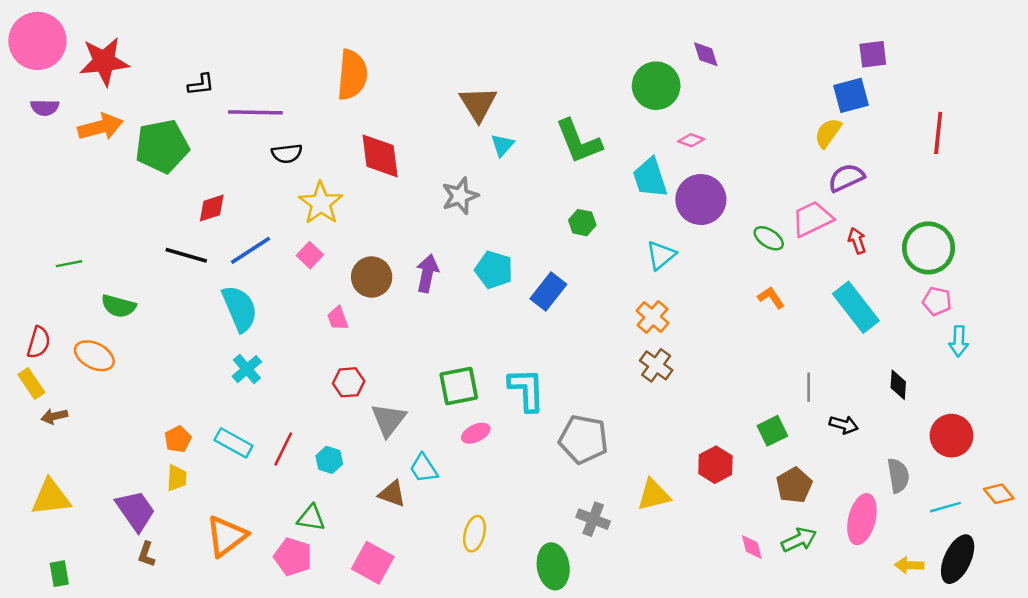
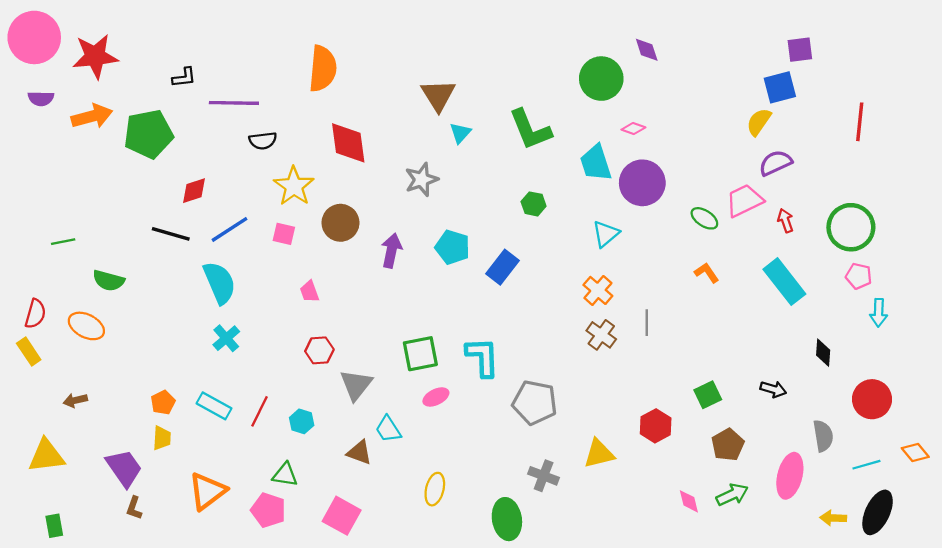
pink square: (310, 255) -> (284, 234), turned -30
brown circle: (372, 277) -> (340, 223), moved
gray line: (809, 387) -> (647, 323), moved
brown arrow: (54, 416) -> (75, 400), moved

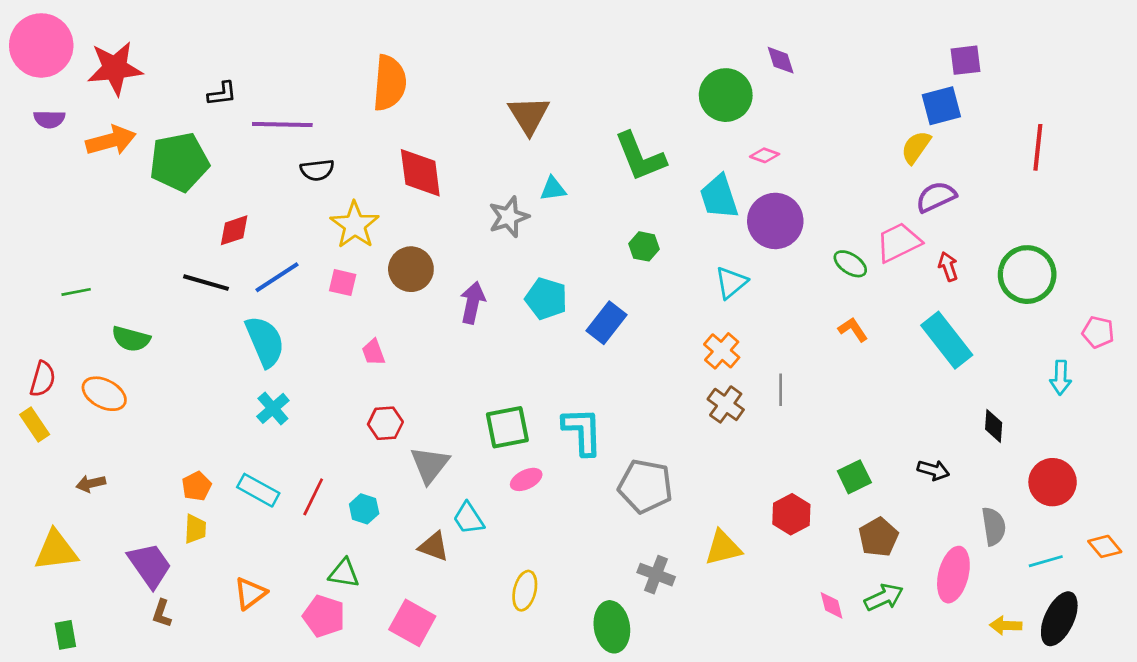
cyan triangle: (460, 133) -> (553, 189), moved, turned 40
pink pentagon: (859, 276) -> (1098, 332), moved
orange triangle: (207, 491) -> (250, 593), size x0.7

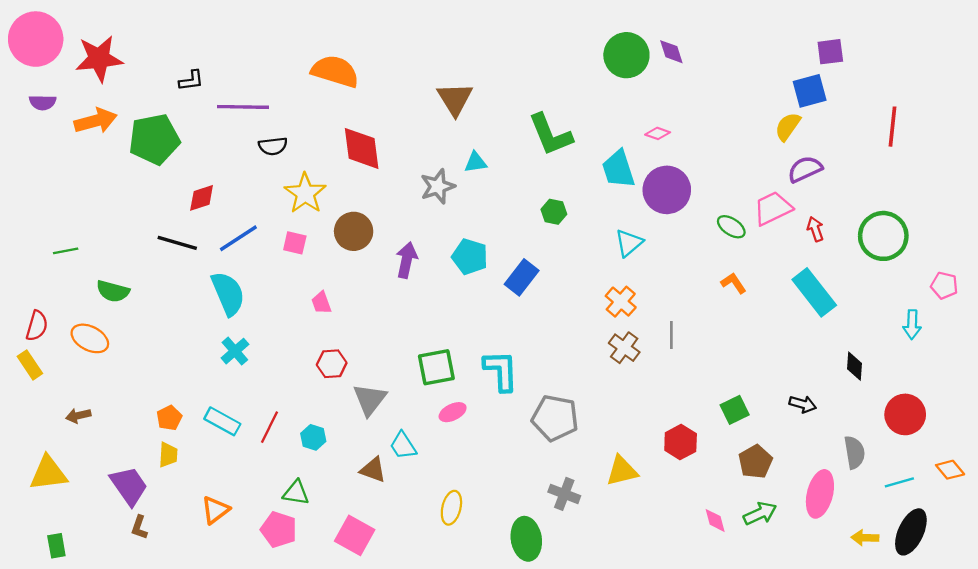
orange semicircle: (390, 83) -> (335, 71), turned -78
green circle: (726, 95) -> (626, 55), moved

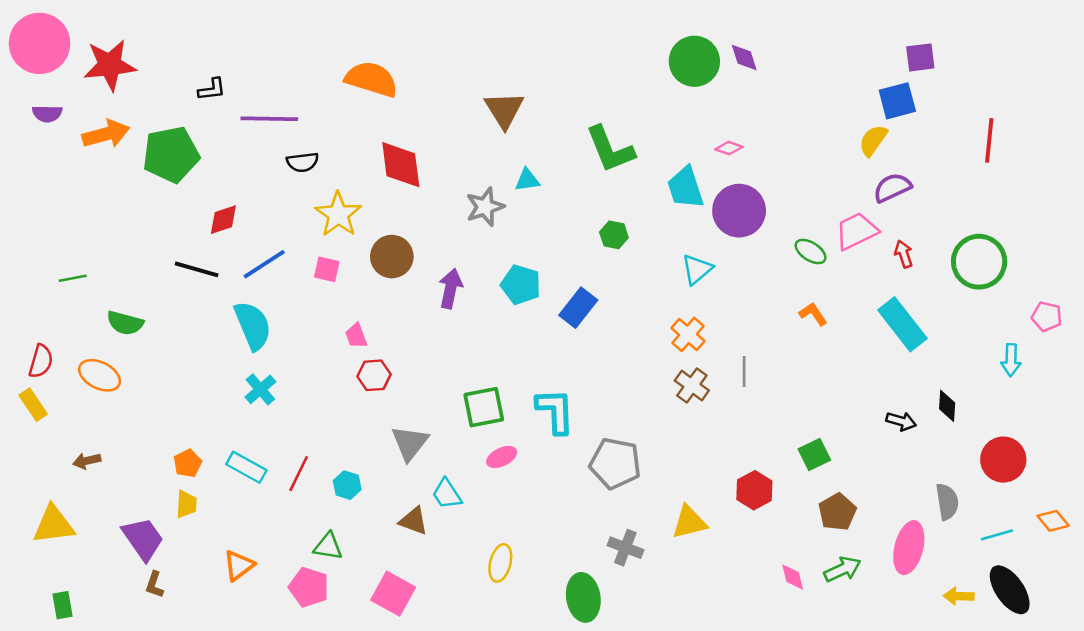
red hexagon: (332, 364) -> (374, 375), moved
black arrow: (803, 404) -> (901, 421), moved
black ellipse: (911, 532) -> (1010, 590), turned -60

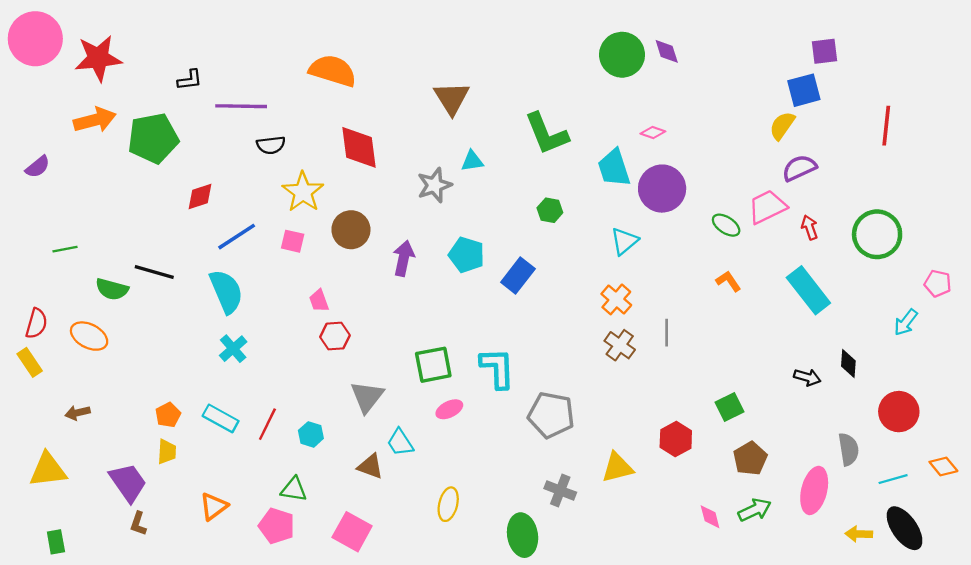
purple semicircle: (47, 114) -> (38, 167), moved, turned -40
black line: (197, 269) -> (154, 272), moved
cyan arrow: (1011, 360) -> (906, 322), turned 36

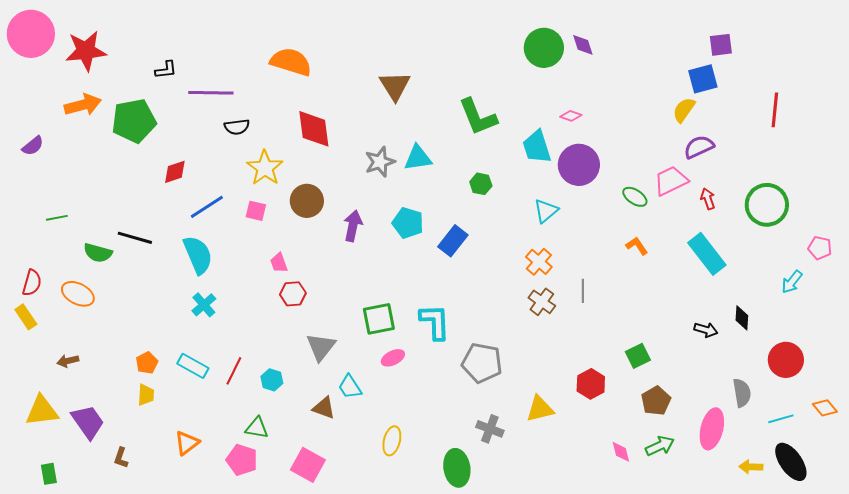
cyan triangle: (472, 161) -> (418, 158), moved, size x1.4
purple trapezoid: (128, 482) -> (88, 422), moved

